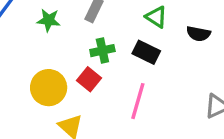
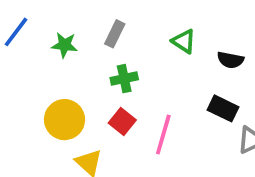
black rectangle: (146, 52) -> (223, 108), moved
red square: (89, 79) -> (122, 121), moved

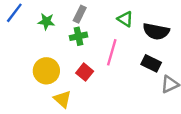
black semicircle: (230, 60) -> (156, 31), size x1.5
green cross: (124, 79) -> (78, 36), moved
pink line: (163, 135) -> (112, 52), moved

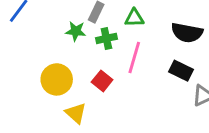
green triangle: (125, 19) -> (134, 18), moved, turned -35
green star: (46, 21) -> (76, 31), moved
green cross: (78, 36) -> (106, 38), moved

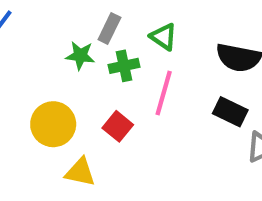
green triangle: (134, 18) -> (164, 37), turned 36
yellow triangle: (76, 113) -> (80, 172), turned -30

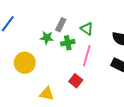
yellow circle: (53, 124) -> (25, 63), moved
red square: (118, 126) -> (76, 81), moved

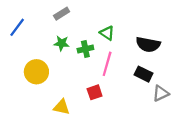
gray rectangle: (61, 25) -> (62, 14), moved, turned 32
red square: (76, 81) -> (95, 92), turned 32

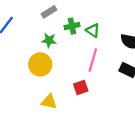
green cross: (85, 49) -> (72, 26), moved
yellow circle: (36, 72) -> (40, 64), moved

